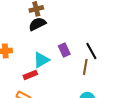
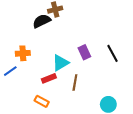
black semicircle: (37, 24) -> (42, 21), moved
brown line: (85, 67) -> (75, 83), moved

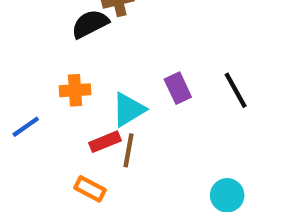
orange cross: (23, 53) -> (75, 90), moved
brown line: (75, 83) -> (129, 150), moved

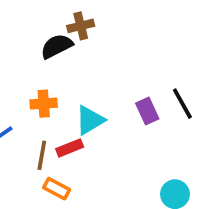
purple rectangle: (178, 88) -> (147, 111), moved
brown line: (129, 150) -> (42, 155), moved

